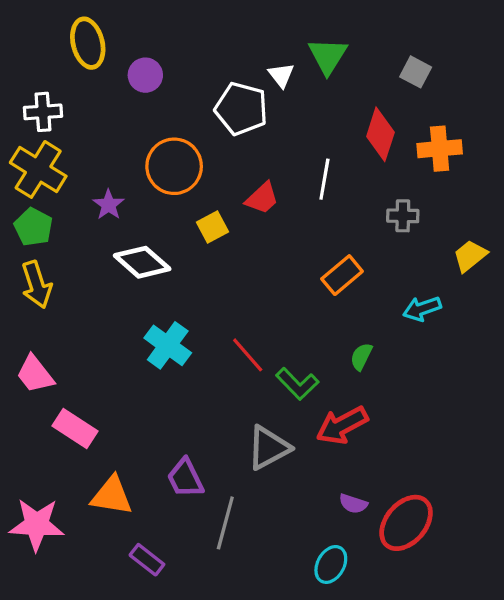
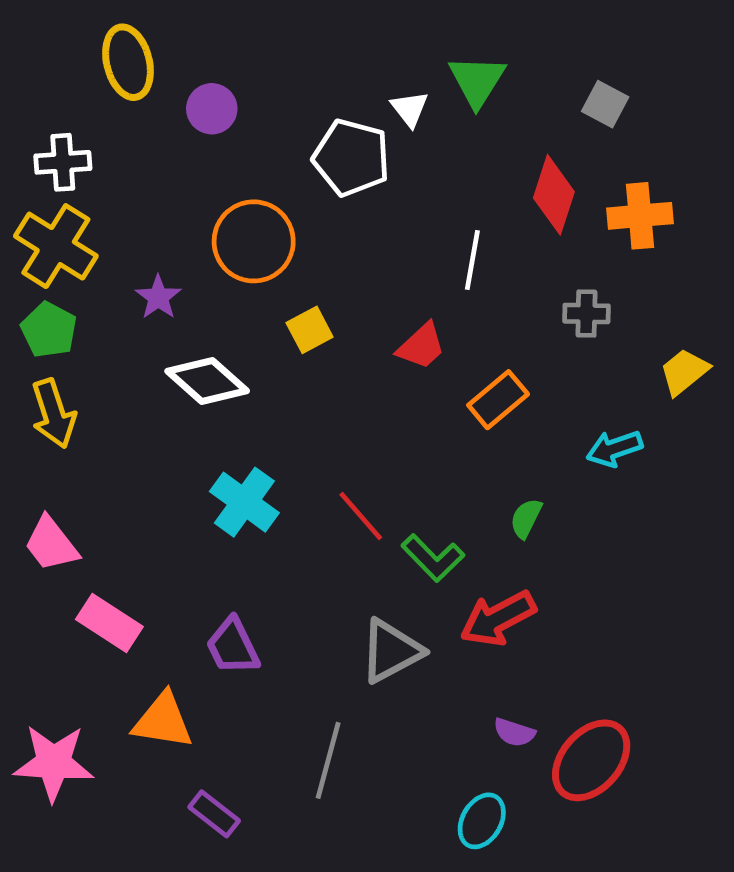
red trapezoid: (262, 198) -> (421, 346), moved
purple trapezoid: (185, 478) -> (233, 646), moved

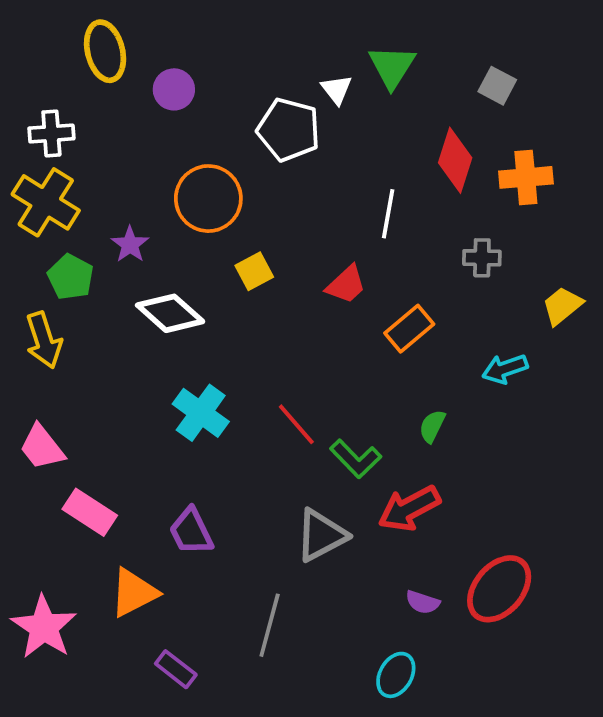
green pentagon: (49, 330) -> (71, 277), moved
orange triangle: (163, 721) -> (134, 593), turned -36
red ellipse: (591, 760) -> (499, 589), moved
pink star: (54, 763) -> (44, 627), turned 30

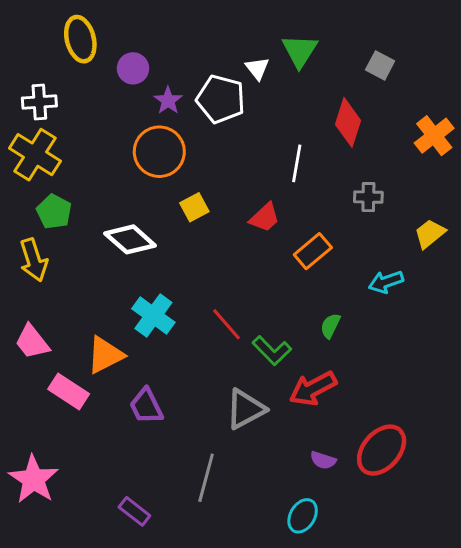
orange cross: (526, 177) -> (434, 136), moved, turned -33
purple star: (130, 244) -> (168, 101), moved
orange triangle: (134, 593) -> (105, 355), moved

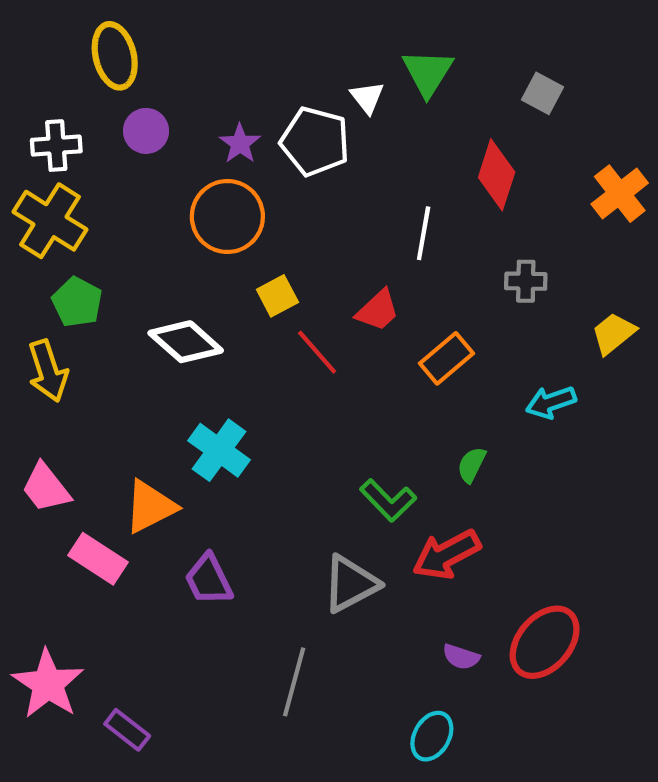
purple circle: (133, 68) -> (146, 131), moved
red line: (227, 324) -> (317, 352), moved
purple rectangle: (134, 511) -> (127, 730), moved

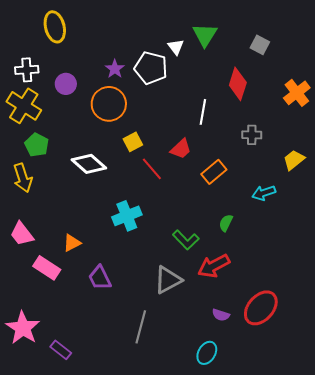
purple circle: (146, 131) -> (66, 84), moved
cyan cross: (219, 450) -> (127, 216), moved, turned 32
orange triangle: (150, 507) -> (72, 243), size x0.7

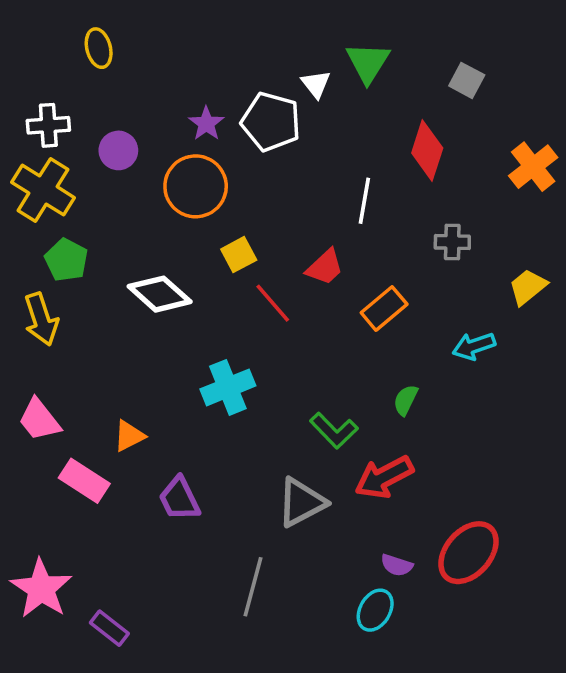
yellow ellipse: (55, 27) -> (99, 48), size x0.7
cyan ellipse: (207, 353) -> (375, 610), moved

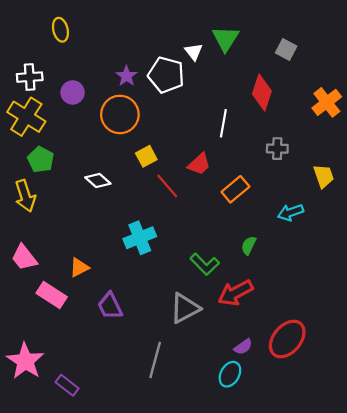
yellow trapezoid: (528, 287) -> (324, 176), turned 110
white diamond: (160, 294) -> (98, 181), size x0.7
purple semicircle: (397, 565) -> (243, 347), turned -54

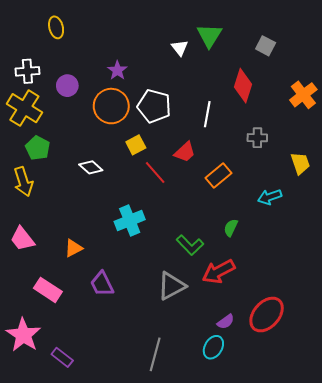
white pentagon: (166, 75) -> (154, 106), moved
pink rectangle: (52, 295) -> (48, 290), moved
gray line: (155, 360) -> (155, 354), moved

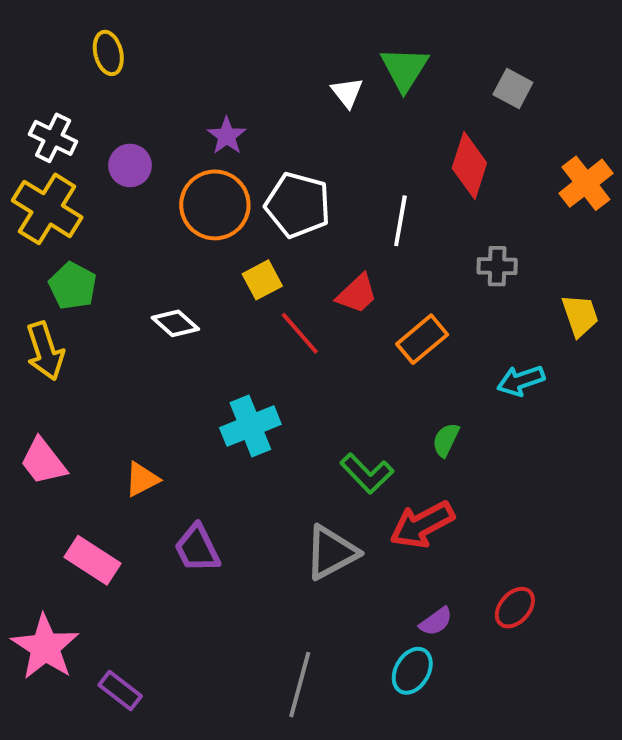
white cross: (27, 71) -> (53, 138), turned 30
red ellipse: (267, 315) -> (515, 608), size x0.6

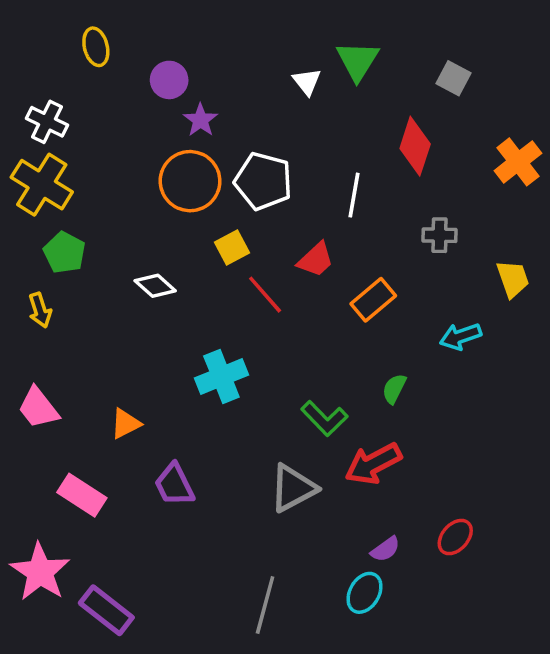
purple circle: (130, 165) -> (169, 80), moved
yellow arrow: (45, 351) -> (40, 310), size x0.7
purple rectangle: (120, 691) -> (106, 610), size x1.4

